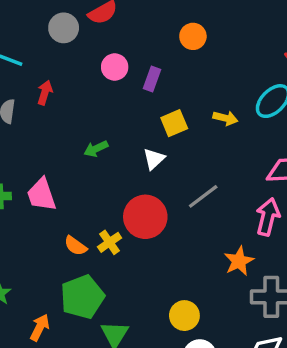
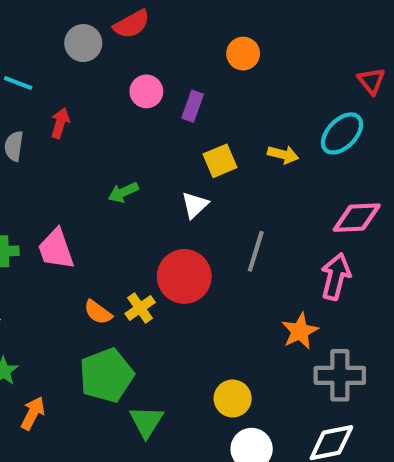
gray line: (203, 196) -> (256, 251), turned -36
orange arrow: (40, 327) -> (33, 413), moved

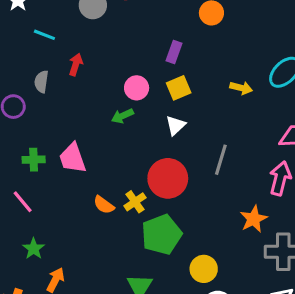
pink circle: (146, 91) -> (137, 88), moved
yellow square: (220, 161) -> (179, 88), moved
green pentagon: (106, 375) -> (162, 235), moved

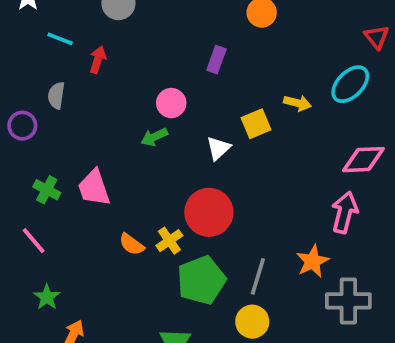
red arrow: (76, 64) -> (98, 60), moved
yellow square: (179, 88) -> (256, 124), moved
green cross: (34, 160) -> (47, 190), turned 30
gray line: (221, 160) -> (258, 276), moved

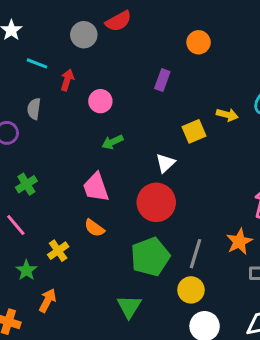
pink circle: (171, 103) -> (100, 101), moved
white triangle: (218, 148) -> (165, 163), moved
pink trapezoid: (94, 188) -> (96, 187), moved
green cross: (47, 190) -> (26, 184), turned 30
yellow cross: (169, 241) -> (58, 251), moved

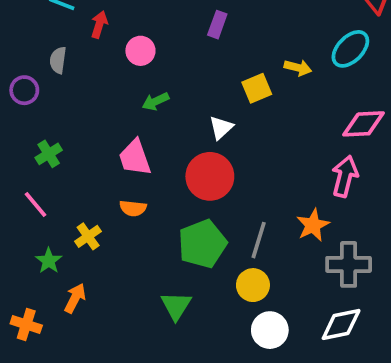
orange semicircle: (94, 228) -> (133, 208), turned -30

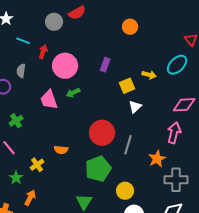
purple rectangle: (217, 25) -> (105, 65), moved
pink circle: (140, 51) -> (65, 66), size x1.6
white triangle: (221, 128) -> (135, 107), moved
pink trapezoid: (135, 158) -> (49, 100), moved
gray line: (259, 240) -> (128, 145), moved

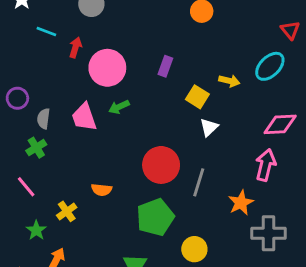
gray semicircle: (21, 71) -> (44, 119), moved
yellow square: (127, 86) -> (197, 97), turned -35

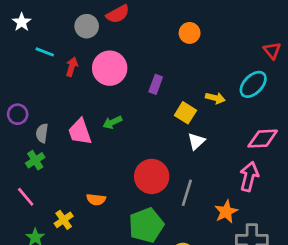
pink circle: (107, 68) -> (110, 68), moved

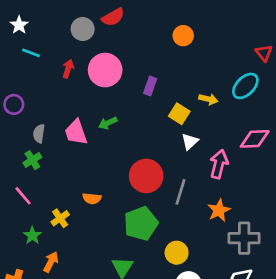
cyan line: (45, 52) -> (31, 53), moved
purple circle: (18, 114) -> (14, 104), moved
pink arrow: (249, 176) -> (219, 164), moved

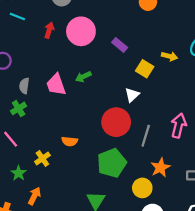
purple rectangle: (150, 86) -> (120, 45), turned -70
white triangle: (190, 142) -> (132, 95), moved
pink arrow: (219, 164) -> (179, 126), moved
orange star: (219, 210) -> (160, 168), moved

